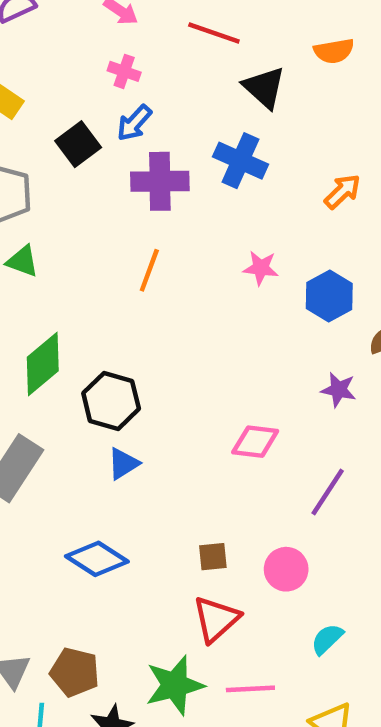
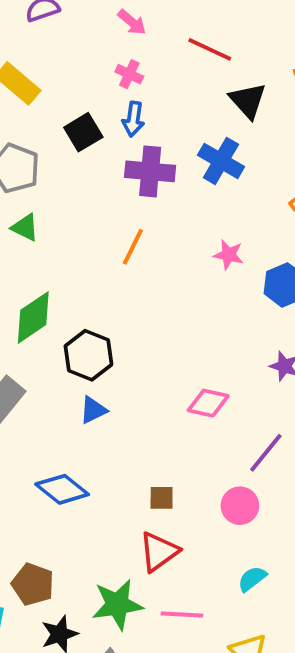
blue arrow: (134, 123) -> (133, 119), turned -40
pink circle: (286, 569) -> (240, 506), moved

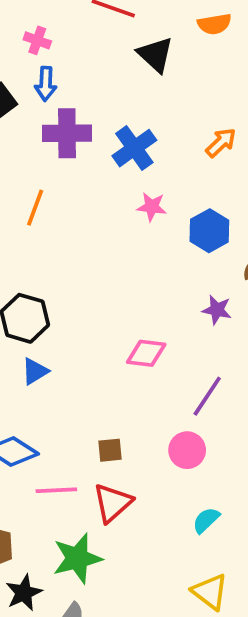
blue cross: (221, 161) -> (134, 148), moved, turned 30
orange line: (133, 247) -> (35, 208), moved
pink line: (182, 614) -> (56, 490), moved

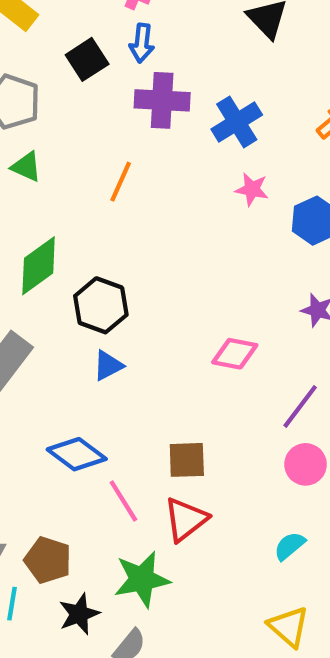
brown square: (110, 450) -> (187, 460), size x1.4
pink circle: (187, 450) -> (306, 464), moved
pink line: (56, 490) -> (123, 501), turned 57

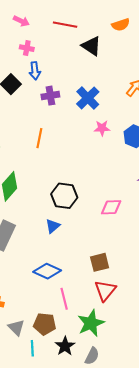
purple cross: (162, 100) -> (50, 96), size x0.7
black hexagon: (101, 305) -> (64, 196), moved
pink line: (123, 501) -> (64, 299), moved, turned 30

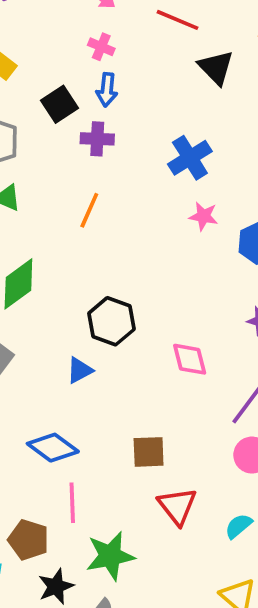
purple cross: (50, 96) -> (97, 139), moved
pink diamond: (111, 207) -> (190, 359), turned 65
red triangle: (105, 290) -> (177, 506), moved, turned -30

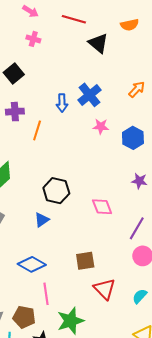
blue arrow: (107, 90) -> (62, 103), moved
purple cross: (97, 139) -> (15, 112), moved

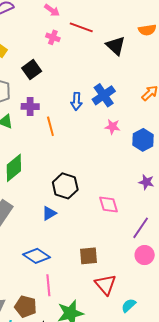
red line: (74, 19) -> (81, 27), moved
orange line: (37, 130) -> (50, 126), turned -36
cyan semicircle: (140, 296) -> (129, 305), moved

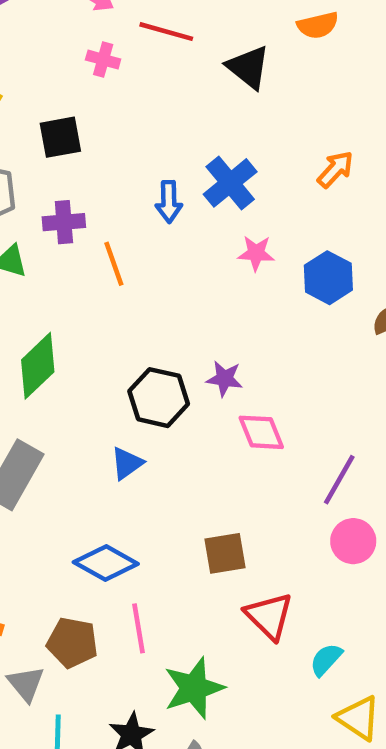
black square: (32, 70) -> (60, 137), turned 30
purple star: (146, 182) -> (225, 379), moved
brown pentagon: (26, 306) -> (72, 643), moved

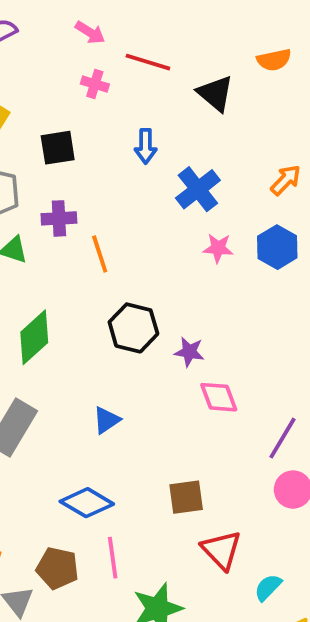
blue arrow: (169, 202) -> (146, 146), moved
blue hexagon: (328, 278) -> (277, 247), moved
black hexagon: (159, 398) -> (133, 328), moved

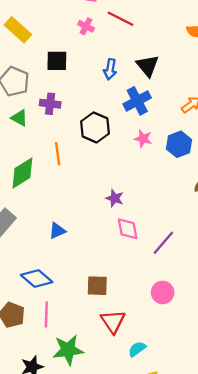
black triangle: (215, 93) -> (147, 66), moved
orange line: (100, 254) -> (58, 154), moved
black hexagon: (133, 328) -> (95, 127), moved
purple line: (283, 438) -> (163, 243), moved

